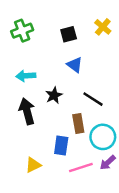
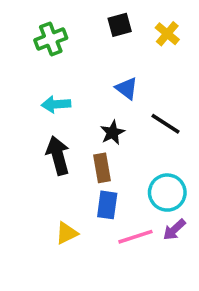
black square: (69, 34) -> (120, 25), moved
black star: (54, 95) -> (113, 133), moved
black line: (93, 99) -> (165, 124), moved
brown rectangle: (78, 123) -> (102, 168), moved

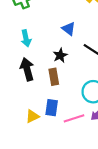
cyan arrow: (56, 104) -> (26, 38), turned -98
blue rectangle: (107, 205) -> (52, 108), moved

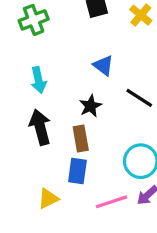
blue rectangle: (52, 108) -> (77, 171), moved

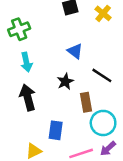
green cross: (34, 20) -> (19, 29), moved
brown rectangle: (81, 138) -> (86, 102), moved

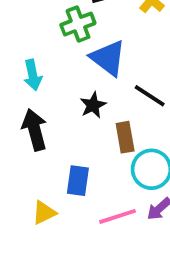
green cross: (19, 29) -> (78, 24), moved
blue triangle: (75, 51) -> (108, 58), size x1.5

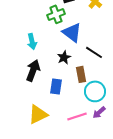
black arrow: (35, 130) -> (33, 70), turned 35
blue rectangle: (78, 181) -> (56, 86), moved
yellow triangle: (44, 213) -> (38, 114), size x1.5

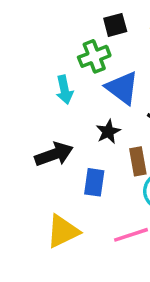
cyan arrow: (32, 41) -> (64, 90), moved
black arrow: (33, 70) -> (54, 154), turned 50

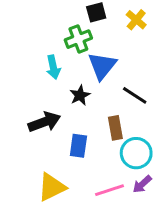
blue triangle: (122, 88) -> (102, 66), turned 32
black star: (108, 132) -> (80, 95), moved

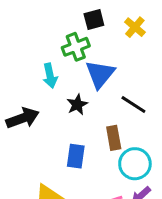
black arrow: (44, 122) -> (23, 118), moved

